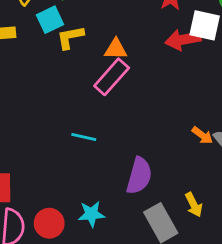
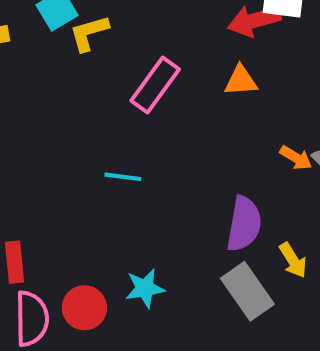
orange triangle: (116, 49) -> (241, 81), moved
purple semicircle: (139, 176) -> (244, 224), moved

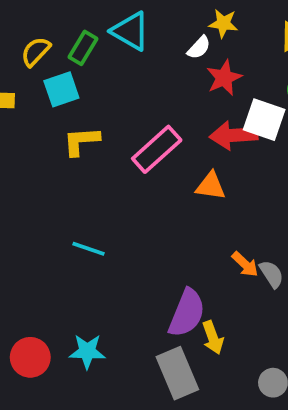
yellow L-shape: (89, 33) -> (81, 141), moved
pink rectangle: (155, 85) -> (157, 149), moved
yellow arrow: (293, 260) -> (213, 338), moved

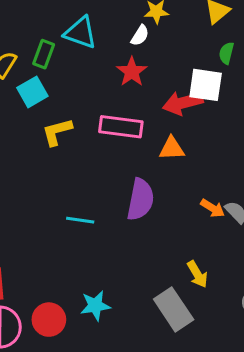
red star: (224, 78) -> (132, 72), moved
pink rectangle: (157, 149) -> (121, 127), turned 60
purple semicircle: (187, 313) -> (140, 200), moved

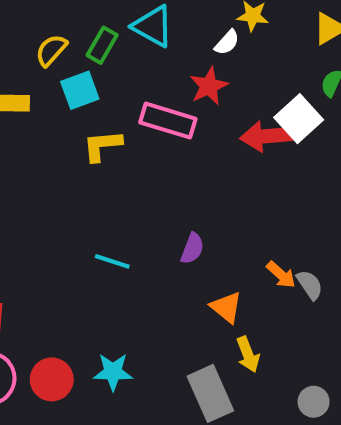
white square: (206, 85) -> (299, 119), turned 30
pink rectangle: (121, 127) -> (168, 121), moved
orange triangle: (172, 149) -> (226, 307), moved, turned 32
purple semicircle: (140, 200) -> (192, 248), size x0.6

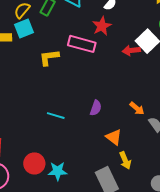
cyan square: (80, 90) -> (24, 29), moved
red arrow: (266, 136) -> (131, 50), size x0.7
orange arrow: (281, 275) -> (137, 108), moved
red circle: (52, 379) -> (34, 163), moved

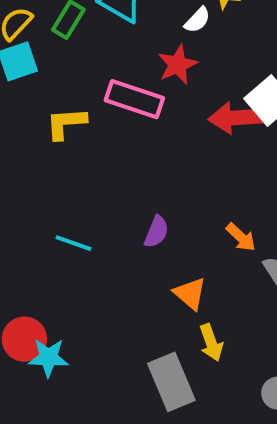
red arrow: (131, 50) -> (235, 118), size x1.4
cyan star: (58, 171) -> (48, 358), moved

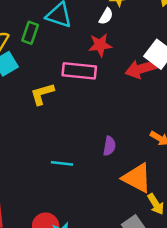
red star: (178, 65) -> (100, 45), turned 30
orange triangle: (190, 293) -> (137, 178), size x1.5

